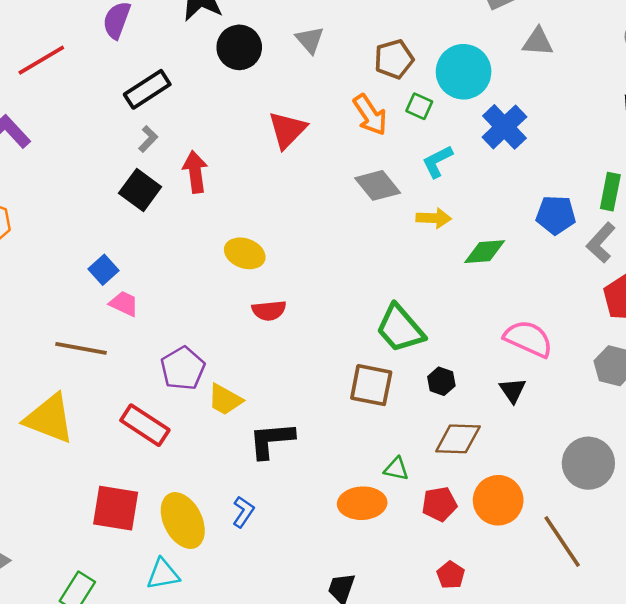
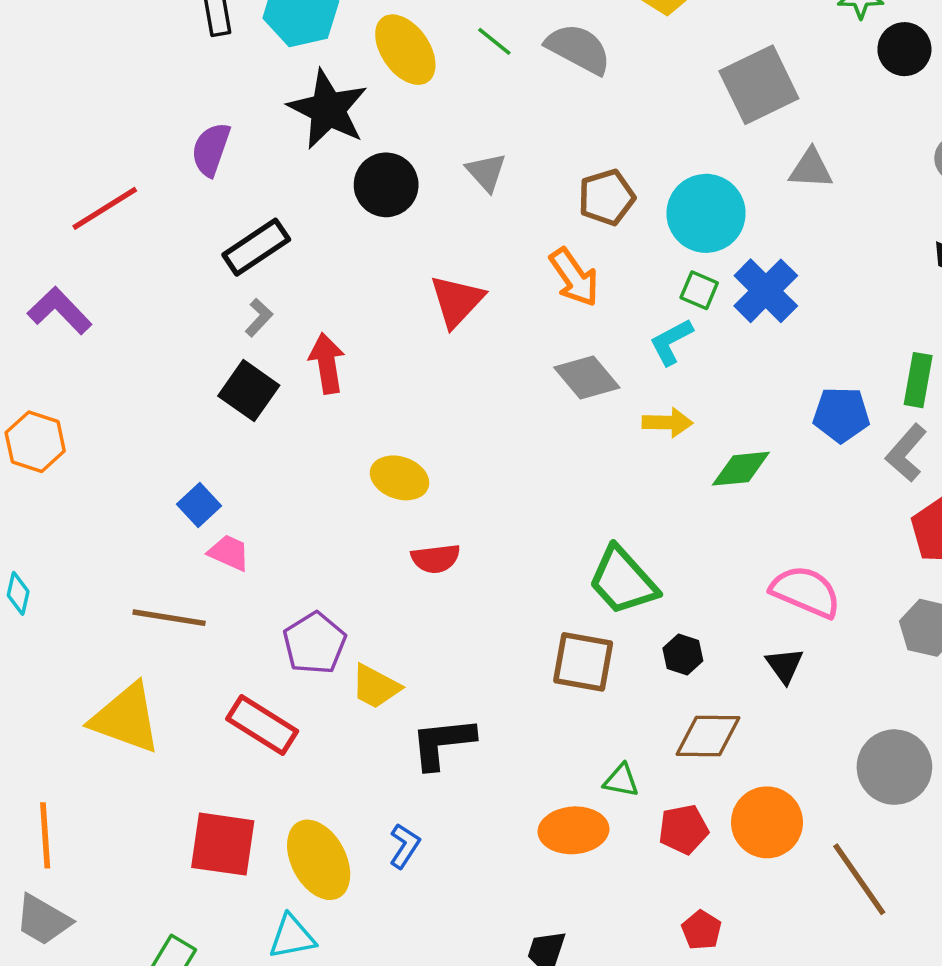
green square: (419, 106) -> (699, 290), moved

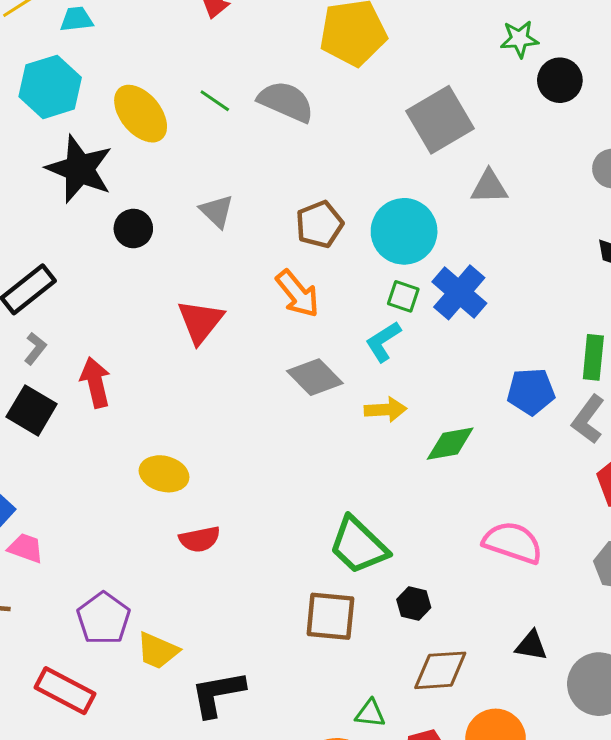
black circle: (386, 185) -> (133, 229), size x0.7
black triangle: (785, 665) -> (531, 646), moved, turned -40

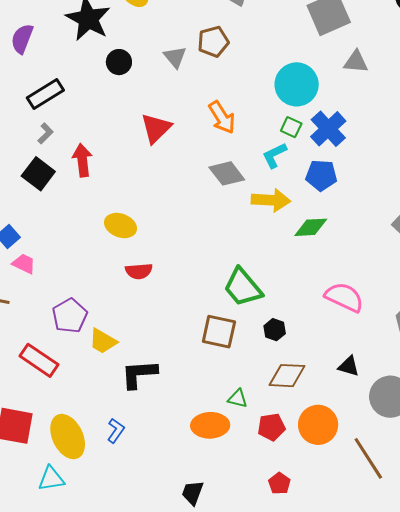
brown pentagon: (319, 224) -> (213, 42), moved
blue pentagon: (531, 391) -> (321, 175), moved
yellow arrow: (386, 410) -> (271, 200), size x1.4

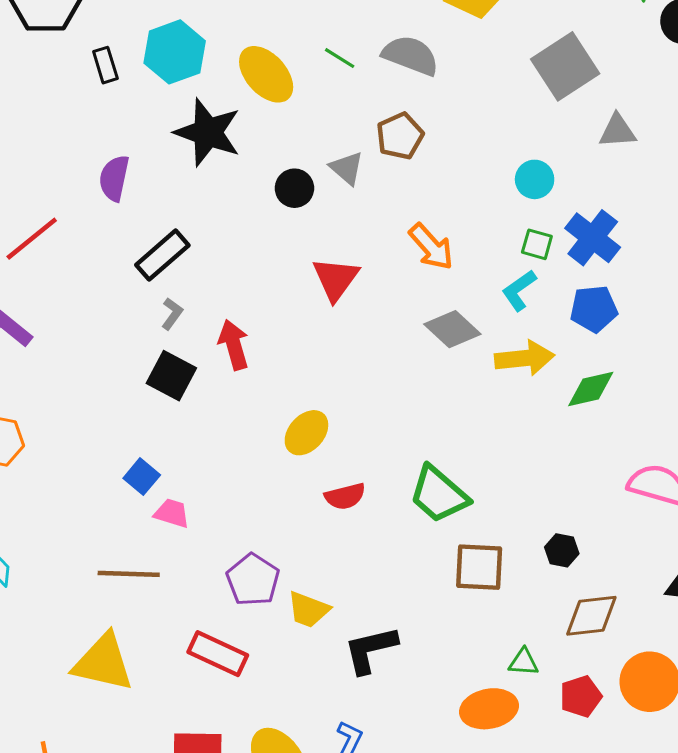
black circle: (119, 62) -> (294, 188), moved
cyan circle: (297, 84) -> (535, 179), size x0.6
yellow ellipse: (120, 226) -> (306, 433), turned -60
green trapezoid: (243, 287) -> (439, 494), moved

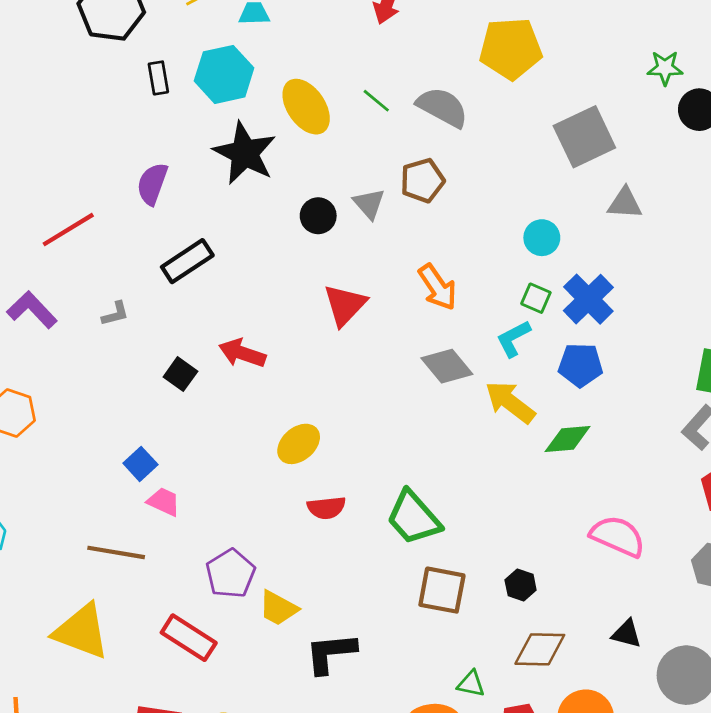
gray L-shape: (172, 314) -> (115, 314), moved, turned 32
red arrow: (234, 345) -> (242, 353), turned -63
yellow arrow: (525, 358) -> (510, 402), turned -144
black square: (171, 376) -> (180, 374), size x0.7

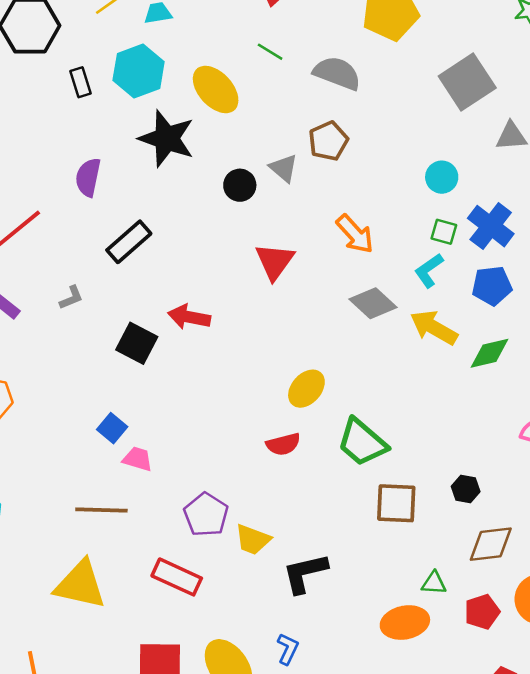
green line: (376, 101) -> (270, 52), moved
black square: (180, 374) -> (137, 343), size x1.4
yellow ellipse: (299, 444) -> (306, 389), moved

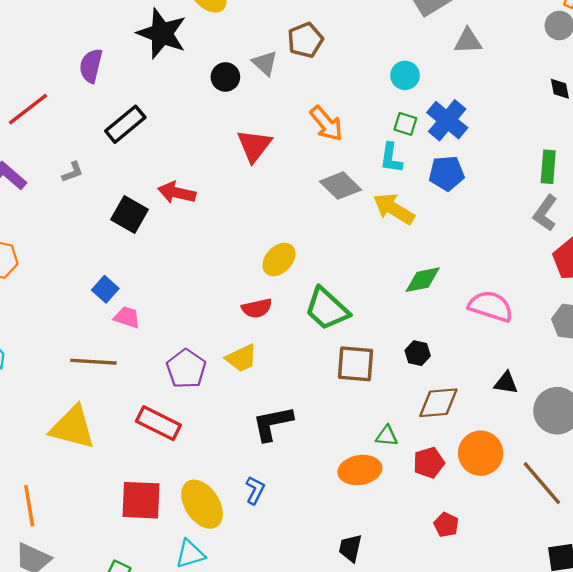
cyan L-shape: (429, 270) -> (391, 158), turned -48
green diamond: (489, 353) -> (423, 280), moved
yellow trapezoid: (253, 540) -> (241, 358), moved, turned -48

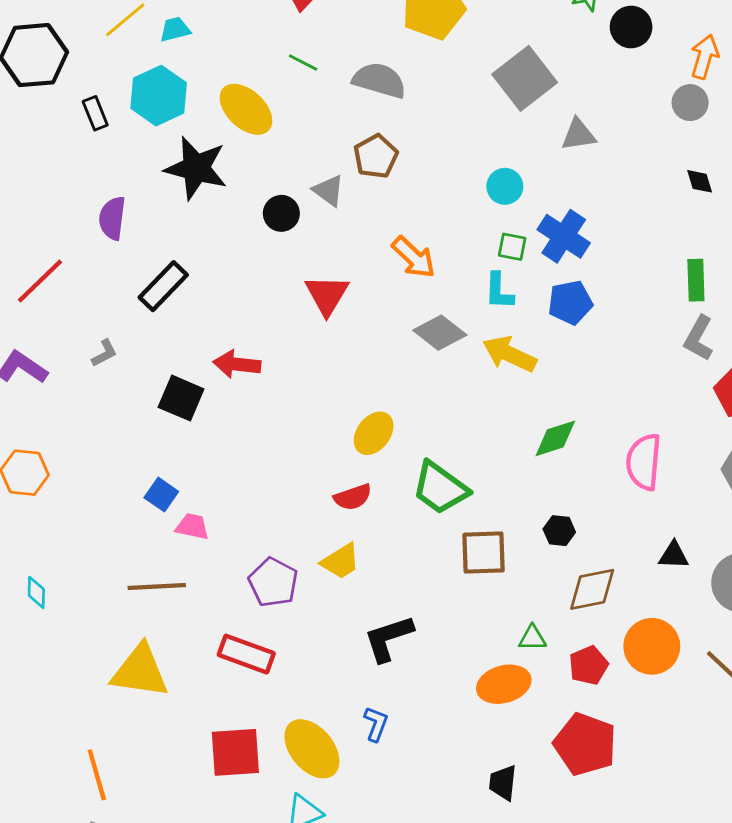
pink semicircle: (491, 306) -> (644, 462), turned -96
red pentagon: (446, 525) -> (585, 744), moved, size x2.0

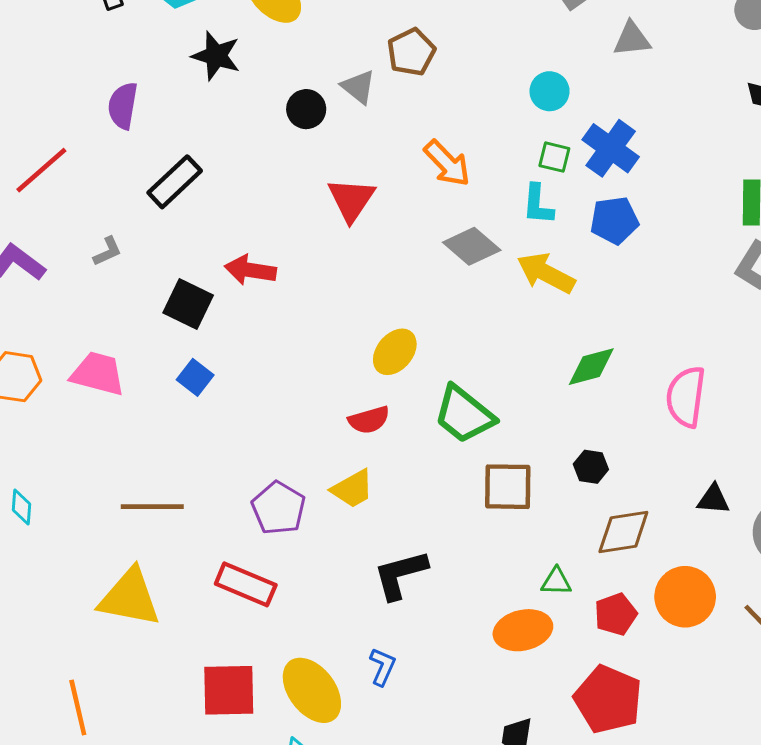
black star: (196, 168) -> (216, 56), size x0.7
blue square: (161, 495) -> (195, 377), moved
pink trapezoid: (192, 527) -> (98, 374), moved, size x1.5

